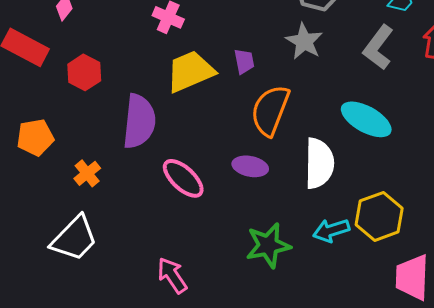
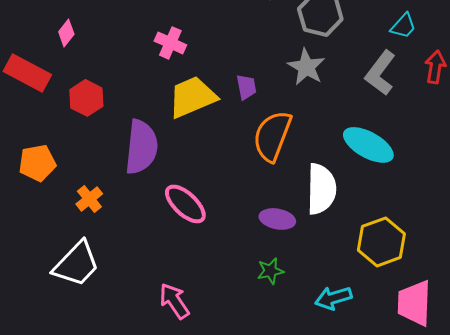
purple ellipse: (250, 166) -> (277, 219), moved
cyan arrow: (331, 230) -> (333, 298), moved
green star: (268, 245) -> (270, 271), size x0.6

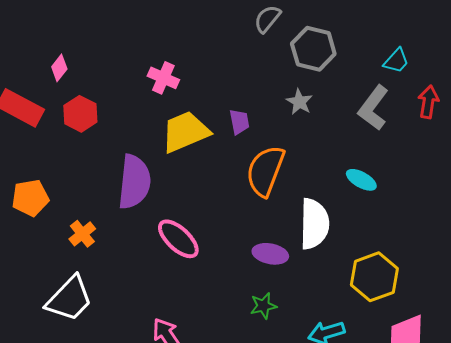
gray star: (306, 67) -> (299, 102), size x0.7
red hexagon: (86, 98) -> (80, 114), moved
cyan ellipse: (368, 145) -> (361, 180), size x0.6

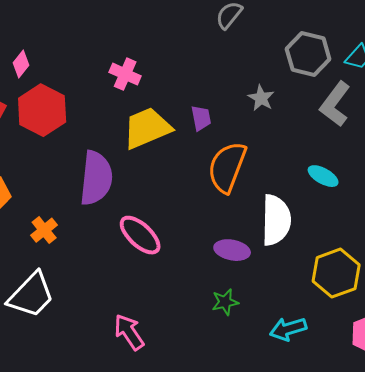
gray hexagon: (313, 49) -> (308, 54), moved
red hexagon: (80, 114) -> (42, 110), size x1.4

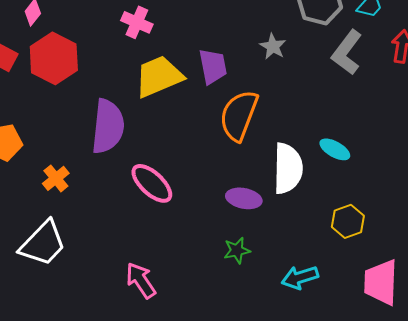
purple trapezoid: (201, 118) -> (213, 66), size x1.4
cyan ellipse: (323, 176) -> (335, 149), moved
yellow hexagon: (336, 273) -> (348, 221), size x0.7

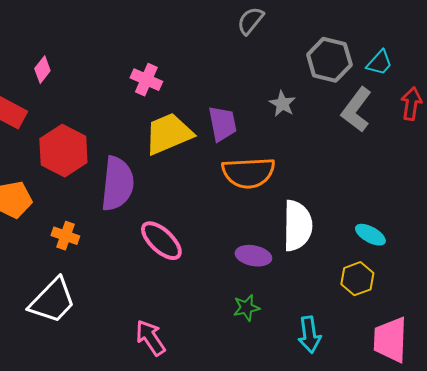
red hexagon: (54, 58) -> (63, 151), moved
orange semicircle: (239, 115) -> (248, 173), turned -114
cyan ellipse: (335, 149) -> (370, 235), moved
orange cross: (56, 178) -> (65, 236), turned -32
cyan arrow: (300, 277) -> (309, 335), turned -81

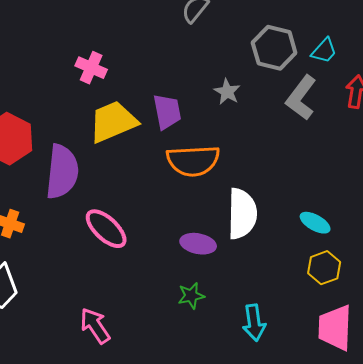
yellow hexagon: (357, 279) -> (324, 268), moved

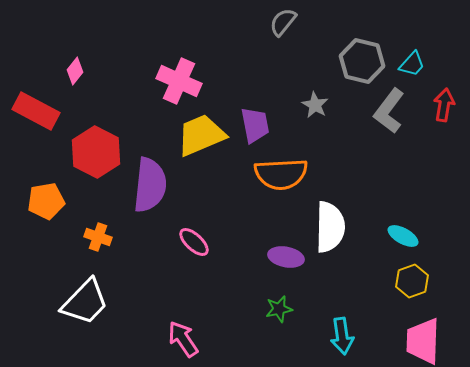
pink cross: (91, 68) -> (179, 81), size x1.4
pink ellipse: (106, 229) -> (194, 242), size x0.7

